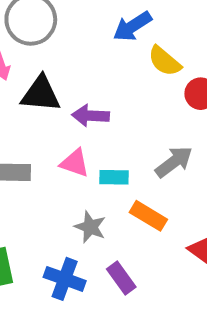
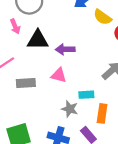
cyan rectangle: (114, 177) -> (86, 95), moved
orange rectangle: (148, 216) -> (102, 113), moved, turned 72

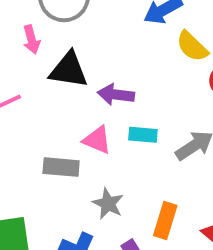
gray rectangle: (26, 83) -> (61, 167), moved
cyan rectangle: (86, 95) -> (143, 135), moved

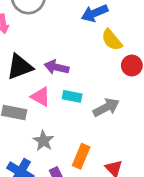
black triangle: (69, 70) -> (20, 67), moved, turned -36

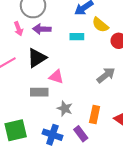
purple arrow: (57, 67) -> (42, 29), moved
cyan rectangle: (72, 96) -> (77, 37), moved

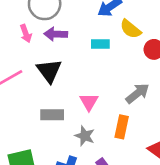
black triangle: (37, 58) -> (49, 71), turned -35
pink triangle: (56, 77) -> (89, 102), moved, turned 42
orange rectangle: (95, 114) -> (122, 127), moved

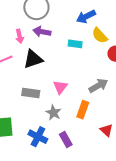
pink arrow: (26, 34) -> (20, 36), moved
black triangle: (49, 71) -> (33, 59), turned 40

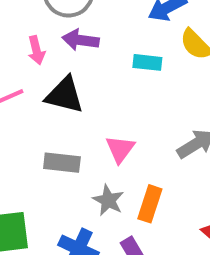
black triangle: (33, 59) -> (64, 95), turned 35
orange rectangle: (83, 110) -> (150, 204), moved

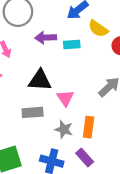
purple arrow: (81, 40) -> (46, 38), moved
black triangle: (64, 95) -> (40, 80), moved

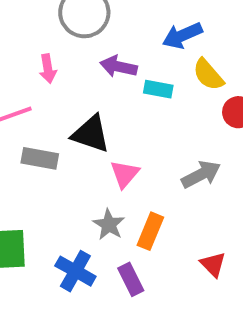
gray rectangle: (33, 112) -> (40, 158), moved

